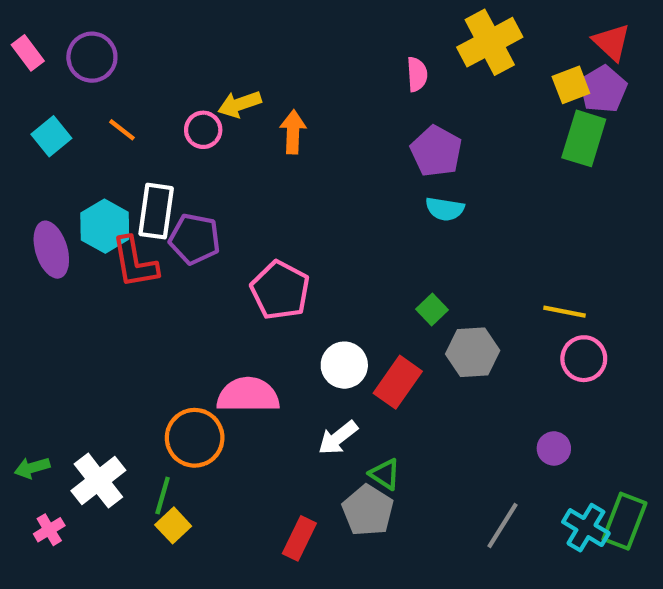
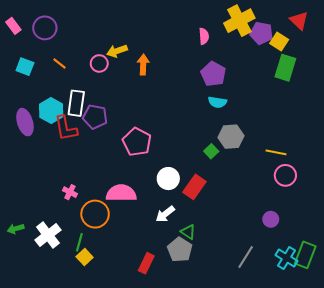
yellow square: (571, 85) -> (279, 42), turned -36
purple pentagon: (603, 89) -> (261, 33), moved, turned -30
cyan square: (51, 136) -> (25, 67), turned -30
gray hexagon: (473, 352) -> (231, 137), moved
pink cross: (49, 530) -> (70, 192), moved, turned -32

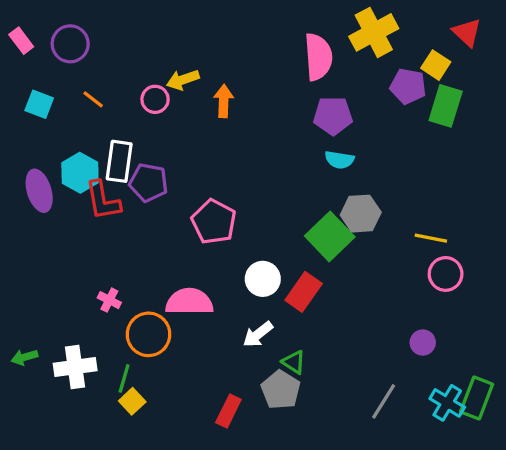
purple pentagon: (261, 33) -> (408, 86), moved
pink semicircle: (204, 36) -> (318, 57), size x1.8
purple pentagon: (213, 74) -> (333, 116), turned -30
green square: (211, 151) -> (330, 236), size x2.0
white cross: (48, 235) -> (75, 367), turned 30

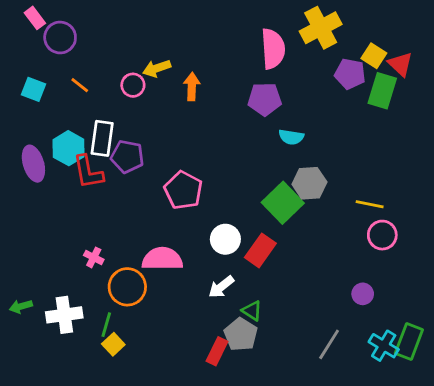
red triangle: (467, 32) -> (400, 64), moved
pink rectangle: (21, 41) -> (35, 18), moved
purple pentagon: (333, 116) -> (265, 99), moved
red rectangle: (228, 411) -> (217, 351), moved

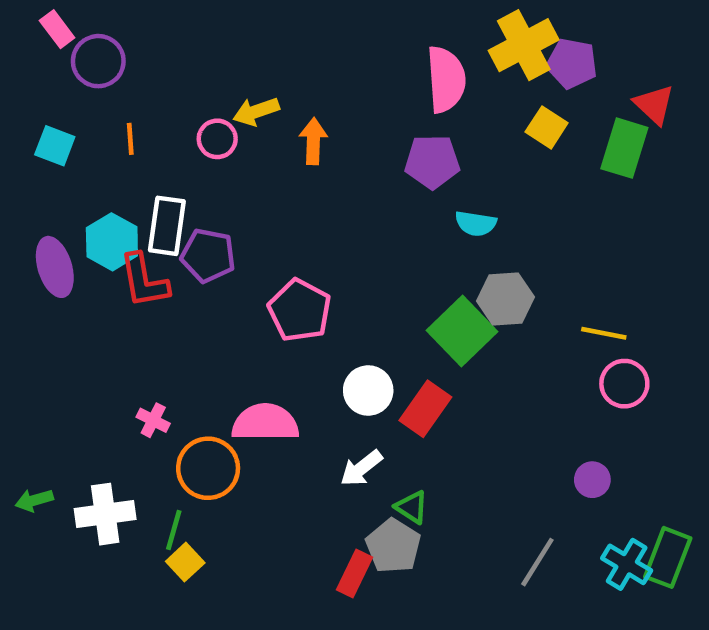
yellow square: (374, 56) -> (547, 127), moved
purple pentagon: (350, 74) -> (572, 63), moved
orange line: (80, 85) -> (130, 139), turned 48

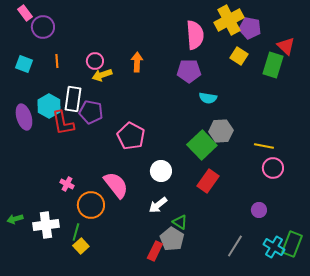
yellow arrow: (256, 111) -> (102, 75), moved
red rectangle: (425, 409) -> (208, 181), moved
pink semicircle: (265, 423) -> (116, 185), turned 52

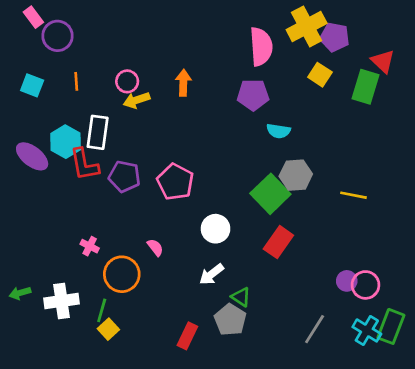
purple pentagon: (91, 112) -> (124, 176), moved
purple ellipse: (24, 117) -> (32, 156), turned -35
pink circle: (273, 168) -> (365, 285), moved
pink semicircle: (116, 185) -> (155, 247), size x0.5
red rectangle: (155, 251) -> (187, 336), moved

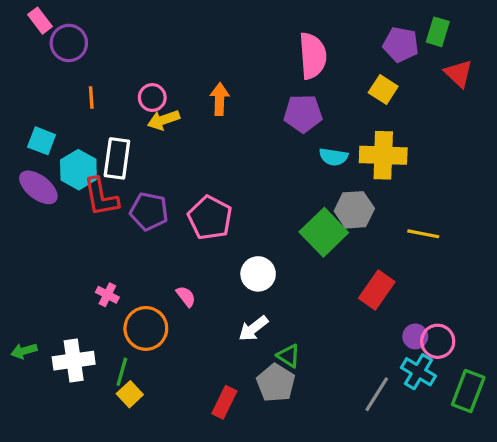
yellow cross: (307, 26) -> (383, 155), moved, turned 30
cyan square: (32, 85) -> (42, 141), moved
green rectangle: (365, 87) -> (438, 32), moved, size x0.7
red rectangle: (278, 242) -> (377, 290), moved
cyan cross: (367, 330) -> (418, 372), moved

